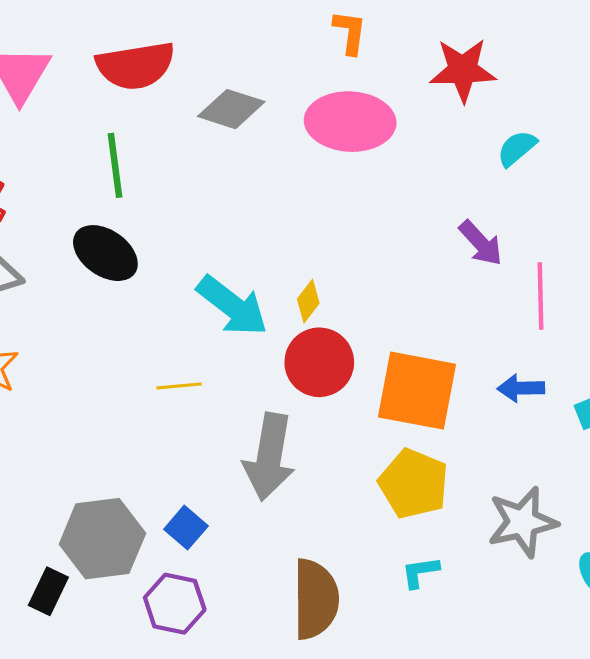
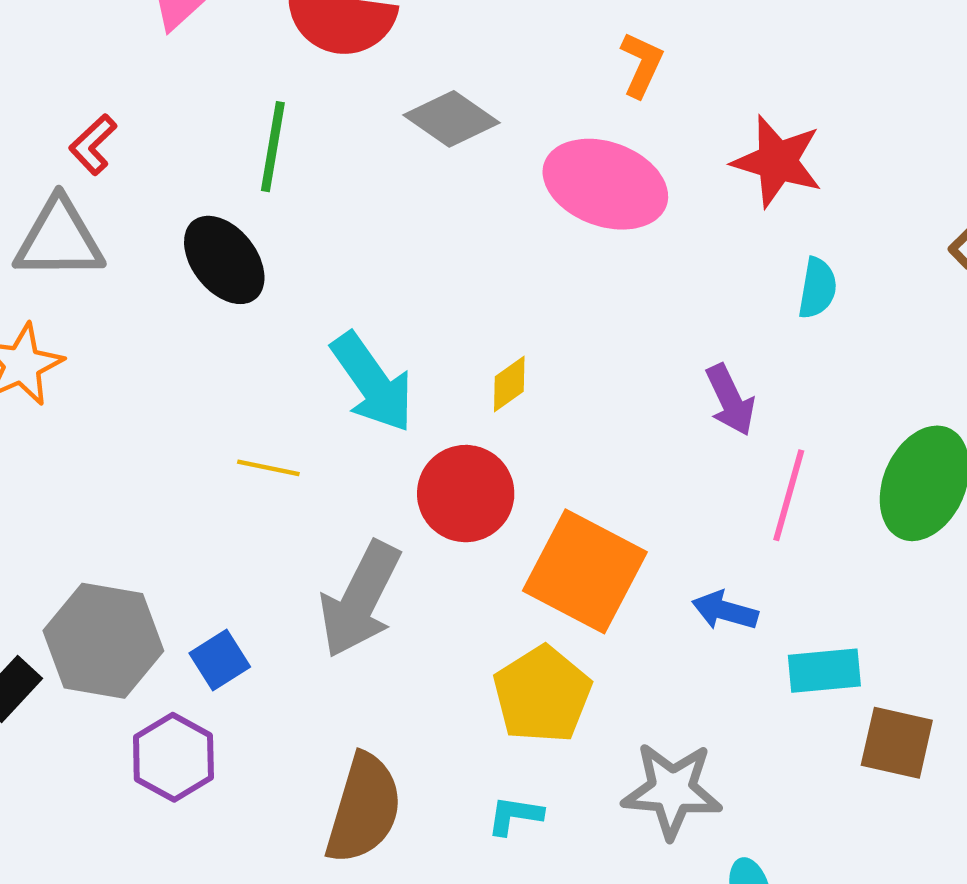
cyan semicircle: (517, 148) -> (817, 288), turned 123
yellow diamond: (308, 301) -> (509, 384), moved

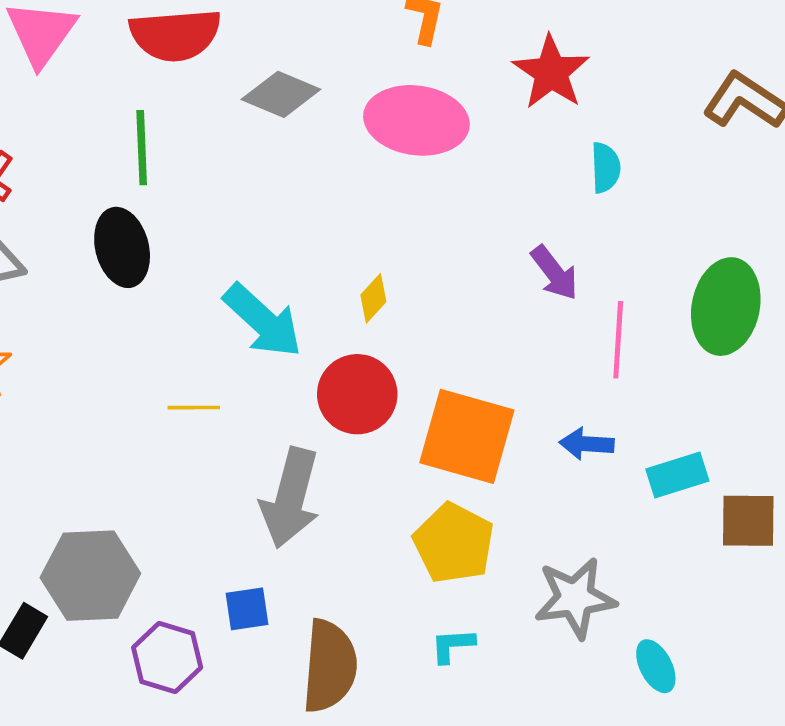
red star: (777, 161) -> (551, 72), turned 30
black ellipse: (224, 260) -> (122, 247), turned 36
blue square: (220, 660) -> (247, 609), moved, turned 36

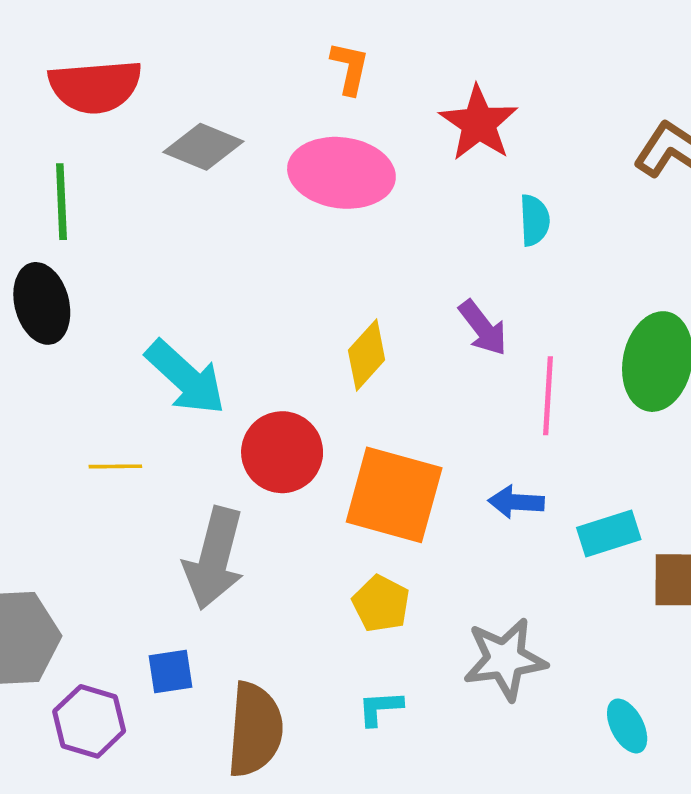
yellow diamond: (373, 298) -> (367, 355), moved, size x1.4
yellow pentagon: (454, 543) -> (381, 604), size x0.7
cyan ellipse: (656, 666) -> (627, 726), moved

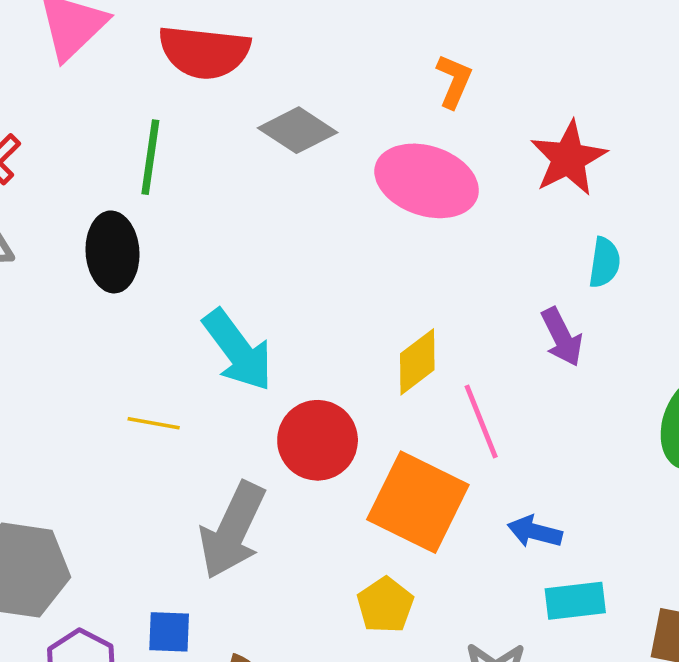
purple arrow: (483, 328) -> (562, 337), moved
pink line: (548, 396) -> (481, 422), moved, turned -36
cyan rectangle: (609, 533) -> (575, 601), moved

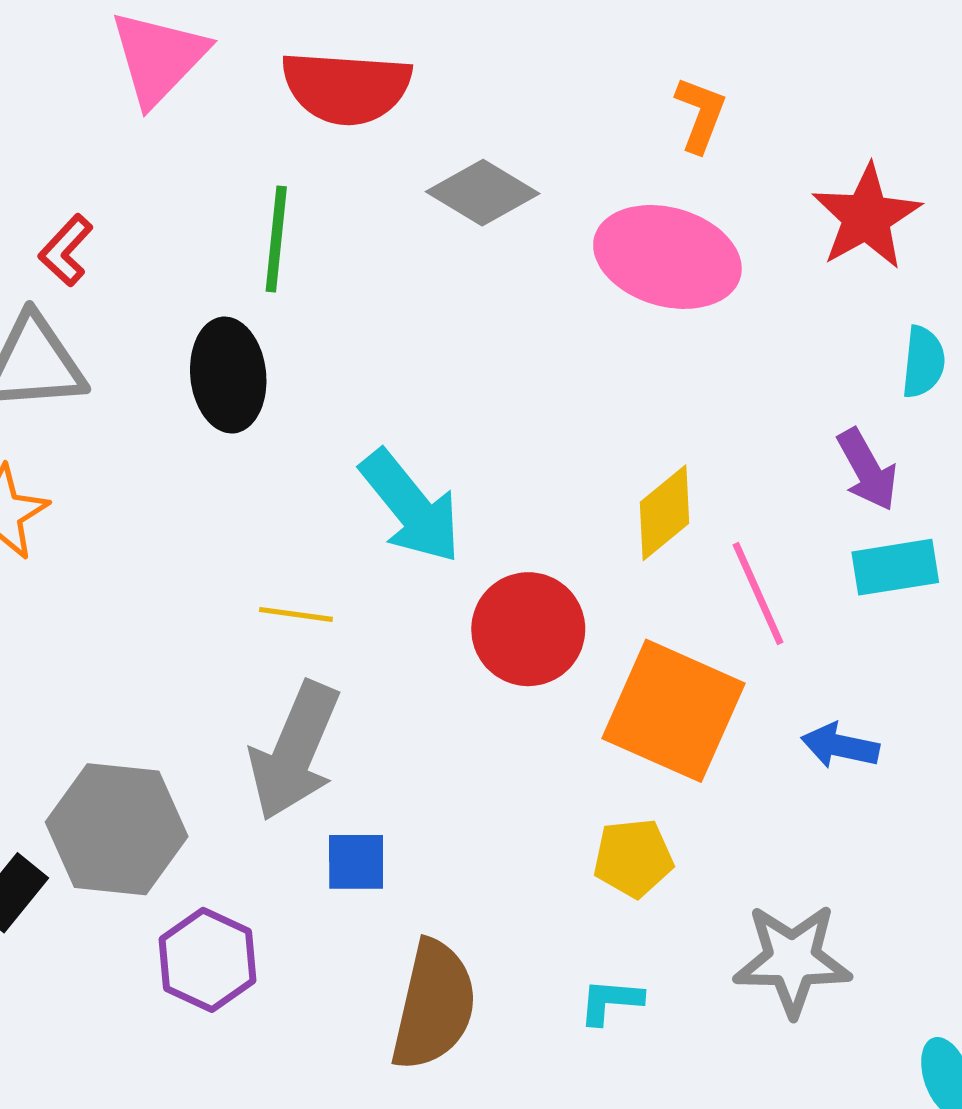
gray arrow: (232, 530) -> (295, 751), moved
cyan rectangle: (575, 601) -> (895, 567), moved
yellow pentagon: (385, 605) -> (633, 858), turned 30
blue square: (169, 632) -> (356, 862), moved

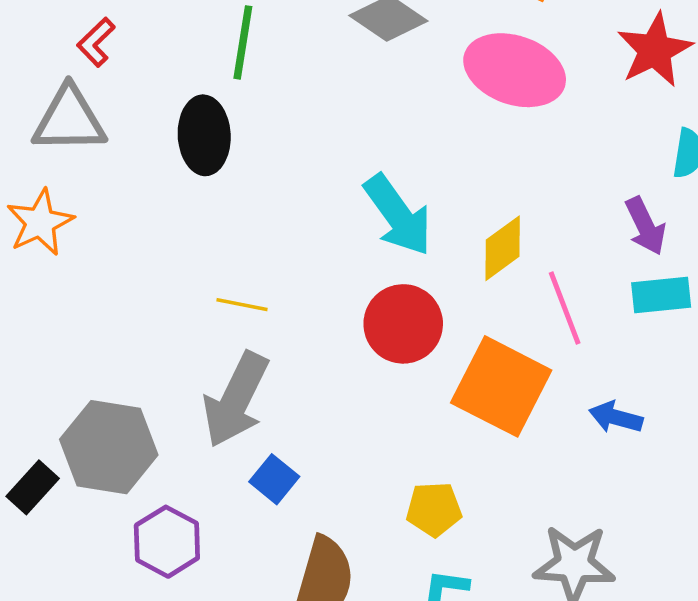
cyan arrow: (411, 507) -> (398, 215), moved
yellow pentagon: (633, 858) -> (434, 509), moved
blue square: (356, 862) -> (274, 479), turned 36

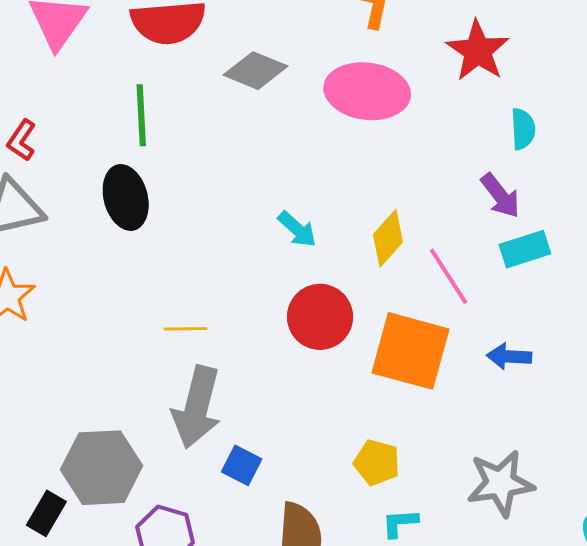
cyan arrow: (398, 215) -> (297, 229), size x0.6
yellow pentagon: (434, 509) -> (377, 462), turned 30

